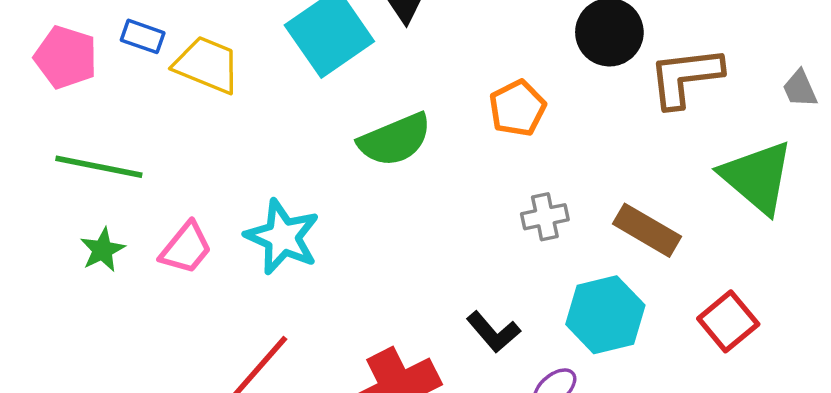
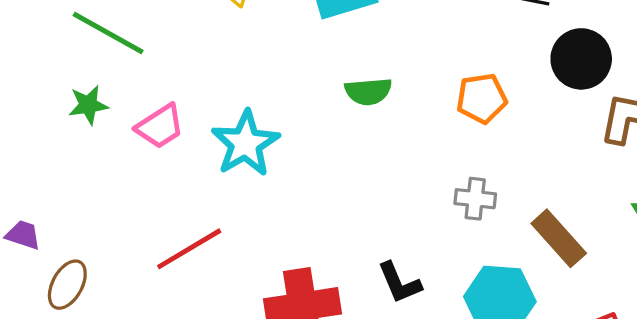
green semicircle: (395, 140) -> (368, 91), size x0.7

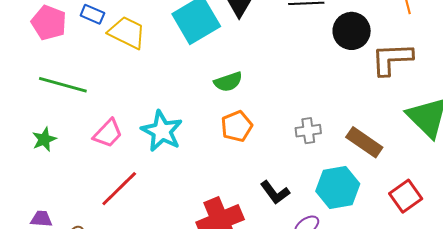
orange pentagon: (482, 98) -> (237, 126), moved
green star: (88, 105) -> (44, 139), moved
red line: (189, 249) -> (119, 189), moved

